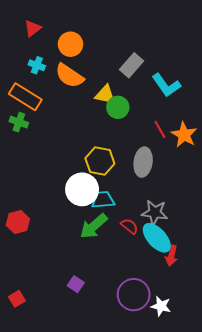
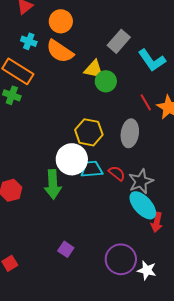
gray star: (155, 213) -> (141, 181), turned -30
green arrow: (94, 226) -> (53, 184), moved, turned -52
red semicircle: (129, 226) -> (117, 173), moved

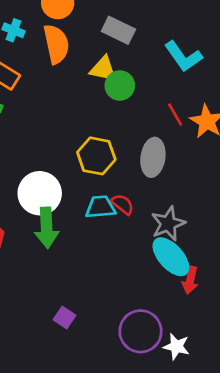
gray rectangle: (119, 41) -> (118, 30), moved, turned 75
orange semicircle: (60, 51) -> (56, 44), turned -136
white circle: (72, 159) -> (40, 193), moved
red semicircle: (117, 173) -> (123, 204), moved

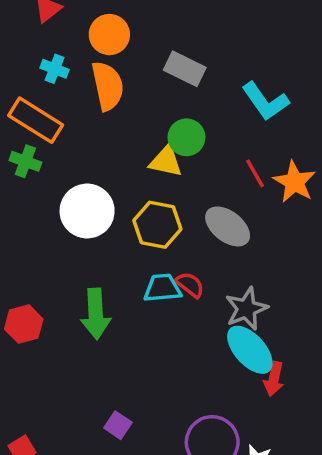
yellow triangle: (103, 69) -> (166, 161), moved
gray ellipse: (153, 157) -> (228, 226), turned -60
white circle: (40, 193) -> (87, 211), moved

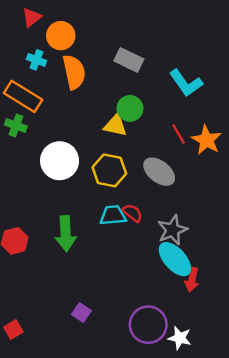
orange circle: (109, 35) -> (61, 36), moved

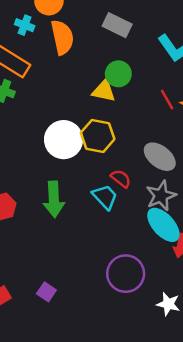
white circle: (60, 161) -> (64, 140), moved
gray ellipse: (159, 172) -> (160, 157), moved
cyan trapezoid: (113, 215) -> (105, 197), moved, turned 52
purple square: (81, 313) -> (46, 292), moved
purple circle: (148, 325) -> (126, 274), moved

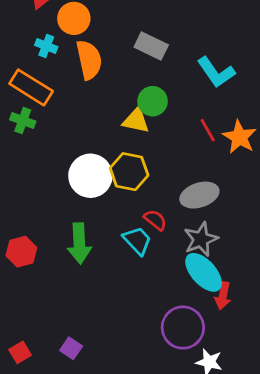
gray ellipse: (160, 157) -> (199, 195), turned -56
purple circle: (126, 274) -> (183, 328), moved

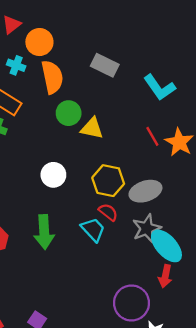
green circle: (153, 101) -> (69, 113), moved
yellow hexagon: (129, 172) -> (108, 181), moved
white circle: (90, 176) -> (53, 175), size x0.7
cyan ellipse: (204, 272) -> (166, 246), moved

